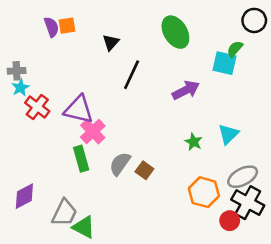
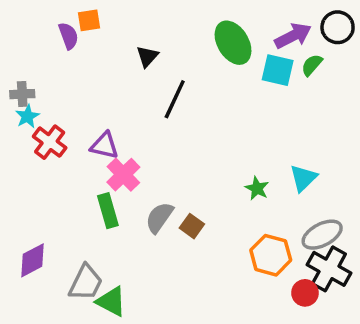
orange square: (67, 26) -> (89, 20), moved
cyan square: (225, 63) -> (278, 70), moved
purple arrow: (186, 90) -> (293, 36), moved
purple triangle: (79, 110) -> (104, 145), size x0.7

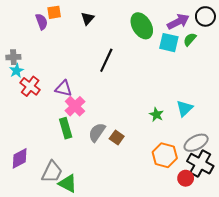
black triangle: (147, 56) -> (88, 19), moved

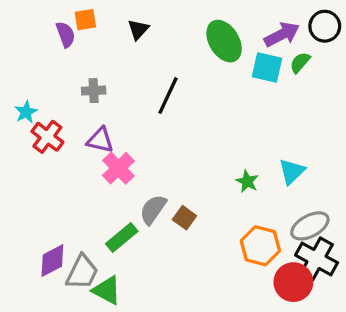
gray cross: (13, 57) -> (94, 91), moved
green rectangle: (66, 128) -> (122, 237), moved, turned 66
purple diamond: (20, 158) -> (52, 261), moved
red circle: (186, 178) -> (293, 282), size x1.5

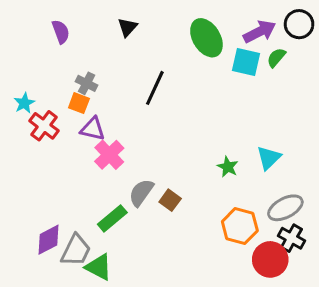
orange square: (85, 20) -> (79, 103), moved, turned 30
gray cross: (94, 91) -> (87, 83), turned 30
black cross: (317, 259) -> (291, 238), size x0.7

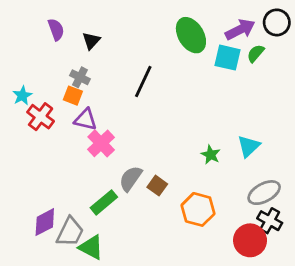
black triangle: (128, 27) -> (91, 41), moved
orange hexagon: (240, 226) -> (198, 209), moved

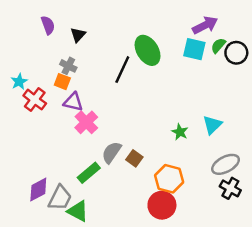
black circle: (277, 22) -> (236, 53), moved
green ellipse: (191, 35) -> (148, 50), moved
red circle: (250, 240) -> (162, 205), moved

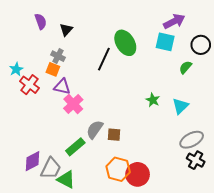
green semicircle: (218, 46) -> (185, 67), moved
green star: (180, 132) -> (153, 100), moved
brown square: (134, 158) -> (114, 135), turned -32
orange hexagon: (169, 179) -> (118, 169), moved

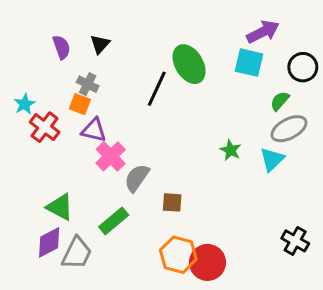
purple semicircle: (41, 21) -> (61, 47), moved
gray semicircle: (95, 130) -> (137, 178), moved
gray ellipse: (192, 140) -> (289, 129), moved
green triangle: (66, 179) -> (60, 207), moved

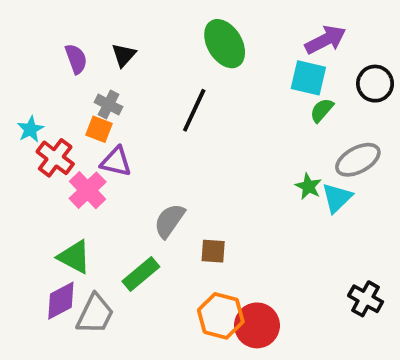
green ellipse: (189, 64) -> (225, 44), moved
green semicircle: (280, 101) -> (322, 110), moved
green star: (231, 150) -> (308, 186), moved
pink cross: (111, 156) -> (88, 190), moved

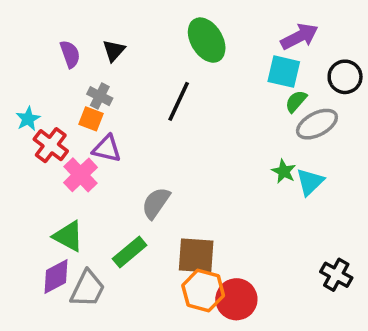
gray ellipse: (358, 160) -> (317, 124), moved
brown square: (213, 251) -> (196, 255), moved, size x1.6

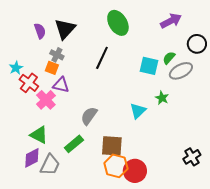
black triangle: (114, 51) -> (65, 29), size x1.6
cyan square: (284, 72) -> (149, 66), moved
cyan triangle: (310, 182) -> (138, 111), moved
black cross: (336, 275) -> (192, 157), turned 30

